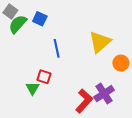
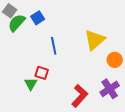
blue square: (40, 19) -> (38, 18), turned 32
purple cross: (104, 94) -> (110, 89), moved

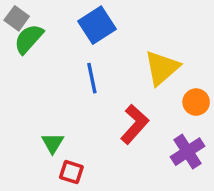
blue square: (38, 18) -> (97, 25), moved, size x1.5
red square: (42, 73) -> (71, 172), moved
red L-shape: (80, 96) -> (135, 124), moved

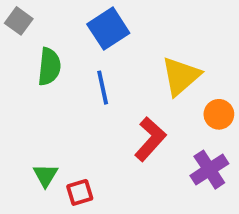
green semicircle: (29, 39) -> (49, 67), moved, turned 144
green triangle: (53, 143) -> (45, 175), moved
red square: (71, 172) -> (80, 192), turned -35

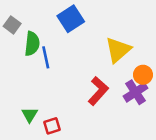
gray square: (19, 21) -> (12, 25), moved
blue line: (103, 88) -> (46, 57), moved
purple cross: (209, 170) -> (136, 92), moved

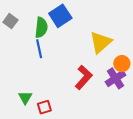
green semicircle: (32, 44) -> (41, 27), moved

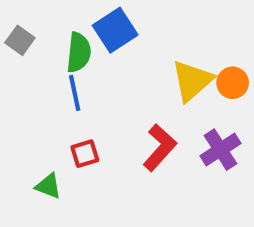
orange circle: (122, 64) -> (233, 83), moved
green triangle: (25, 98) -> (48, 186), turned -40
red square: (44, 107) -> (85, 154), moved

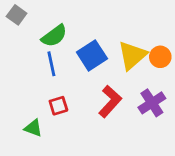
blue square: (115, 30) -> (92, 55), moved
gray square: (20, 40) -> (17, 15), moved
green semicircle: (79, 52) -> (54, 36), turned 48

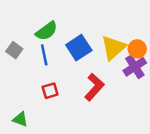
gray square: (17, 15) -> (14, 50), moved
purple cross: (152, 103) -> (135, 67), moved
green triangle: (33, 128) -> (20, 119), moved

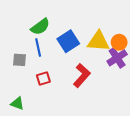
yellow triangle: (113, 48) -> (98, 41), turned 45
gray square: (14, 50) -> (19, 60), moved, turned -32

